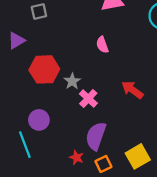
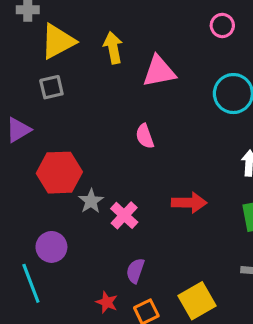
gray star: (72, 81) -> (91, 201), moved
red arrow: (132, 90) -> (189, 203), turned 145
purple semicircle: (96, 136) -> (135, 271), size x0.6

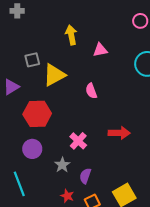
yellow triangle: (58, 41) -> (54, 75), moved
pink triangle: (159, 71) -> (100, 50), size x0.7
gray star: (91, 201) -> (62, 165), moved
purple circle: (51, 247) -> (32, 149), moved

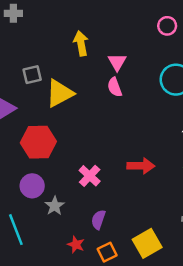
pink triangle: (100, 50) -> (117, 62), turned -49
pink semicircle: (91, 91) -> (115, 87), moved
gray star: (62, 165) -> (55, 206), moved

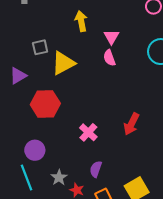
red arrow: (141, 166) -> (131, 124), turned 115
purple circle: (32, 186) -> (35, 150), moved
gray star: (55, 206) -> (59, 177), moved

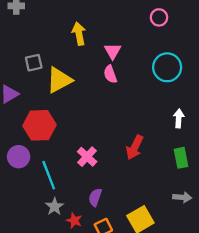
purple circle: (35, 150) -> (19, 157), moved
cyan line: (26, 177) -> (49, 175), moved

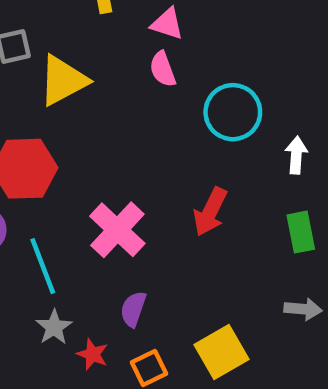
pink triangle: (113, 51) -> (167, 24), turned -42
cyan circle: (167, 67) -> (233, 112), moved
pink cross: (87, 157) -> (117, 230), size x1.4

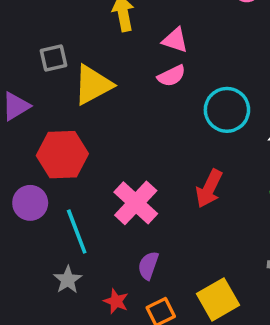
pink semicircle: (163, 69) -> (171, 76), turned -96
gray star: (54, 327) -> (68, 280), moved

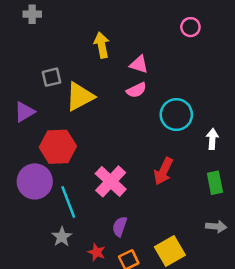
purple circle: (30, 203) -> (35, 181), size x1.4

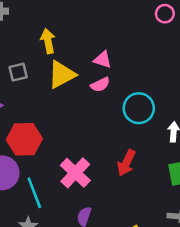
pink circle: (190, 27) -> (165, 14), moved
yellow arrow: (102, 45) -> (48, 41), moved
yellow triangle: (80, 97) -> (62, 75), moved

